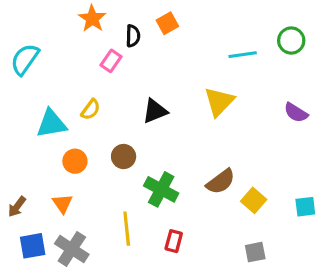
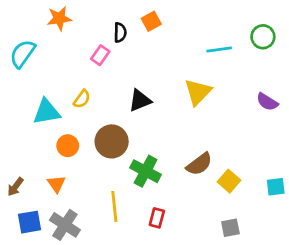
orange star: (92, 19) -> (59, 18), moved, turned 30
brown circle: (124, 157) -> (112, 141), size x1.5

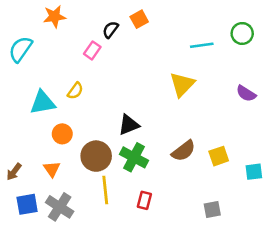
black semicircle: (120, 33) -> (110, 30), turned -144
black triangle: (140, 100) -> (129, 125), moved
brown circle: (112, 141) -> (96, 156), moved
yellow square: (229, 181) -> (219, 156), moved, turned 30

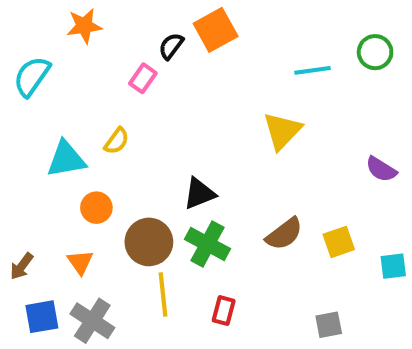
orange square: (139, 19) -> (216, 30), size x1.5
purple semicircle: (246, 93) -> (381, 169), moved

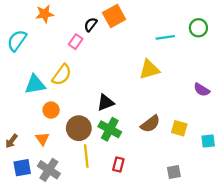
yellow triangle: (282, 131) -> (149, 69), turned 30
yellow semicircle: (117, 141) -> (62, 75), size x1.5
yellow square: (339, 242) -> (179, 128), turned 35

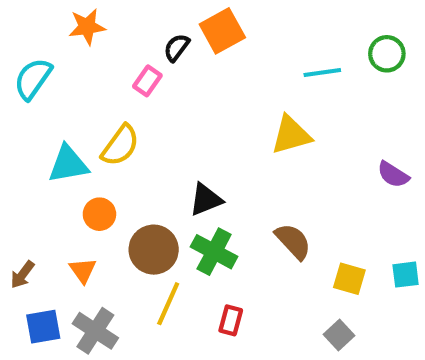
brown semicircle: (150, 124) -> (293, 241), turned -96
yellow square: (179, 128) -> (349, 279), moved
yellow line: (86, 156) -> (168, 304), turned 30
gray square: (174, 172) -> (339, 335), turned -32

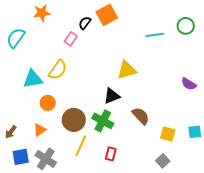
yellow triangle: (291, 135) -> (127, 70), moved
black triangle: (206, 200) -> (112, 96), moved
orange triangle: (83, 270) -> (40, 130), turned 32

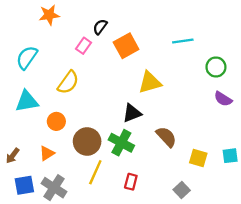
orange square: (107, 15) -> (126, 46), moved
green circle: (186, 26) -> (216, 67), moved
cyan semicircle: (16, 38) -> (27, 58), moved
cyan triangle: (33, 79) -> (27, 101), moved
gray square: (163, 161) -> (182, 190), moved

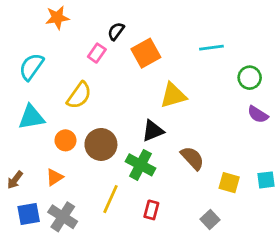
brown circle: (87, 141) -> (101, 144), moved

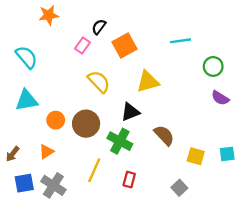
cyan semicircle: (31, 67) -> (27, 57), turned 105
yellow semicircle: (79, 95) -> (99, 82), moved, turned -80

